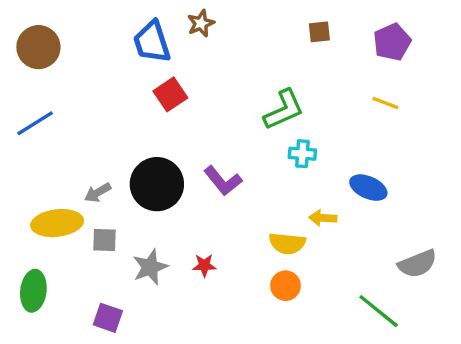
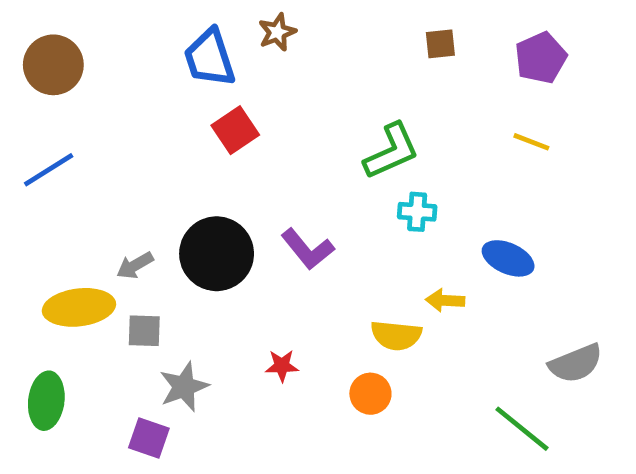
gray star: (150, 267) -> (184, 387), moved
orange circle: (285, 286) -> (370, 394), moved

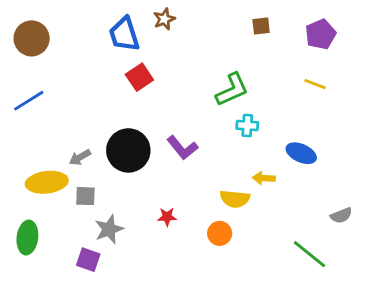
gray semicircle: (576, 363) -> (341, 215), size x0.7

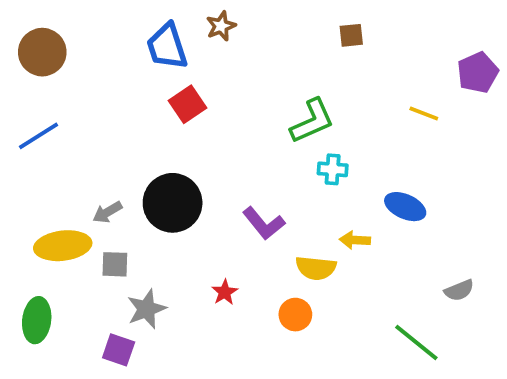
purple pentagon: (321, 34) -> (478, 73), moved
purple L-shape: (182, 148) -> (264, 223), moved
red star: (167, 217) -> (225, 292), turned -30

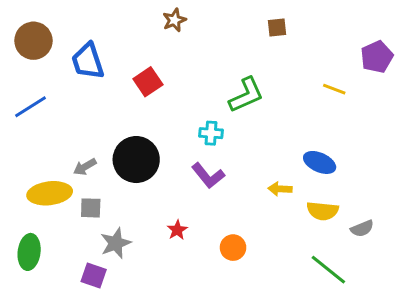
blue trapezoid: (167, 47) -> (88, 61), moved
cyan cross: (333, 169) -> (211, 133), moved
yellow semicircle: (316, 268) -> (323, 211), moved

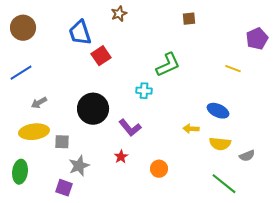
blue trapezoid: (88, 61) -> (80, 33), moved
yellow line: (334, 89) -> (233, 69), moved
gray arrow: (85, 167) -> (39, 103), moved
purple L-shape: (208, 176) -> (130, 128), moved

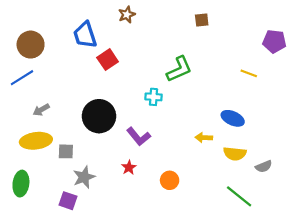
brown circle: (23, 28) -> (31, 45), moved
purple pentagon: (257, 39) -> (274, 41), turned 30

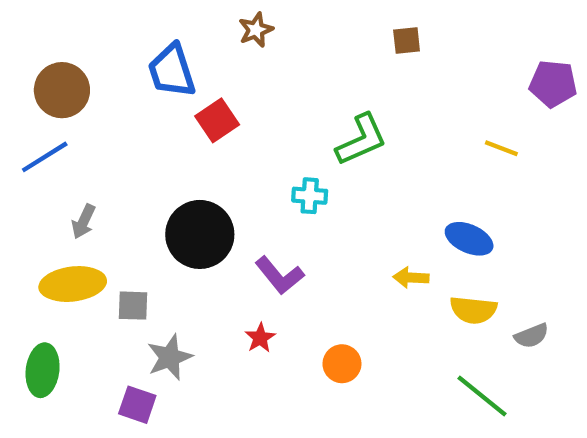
gray arrow: (41, 110) -> (83, 222), turned -35

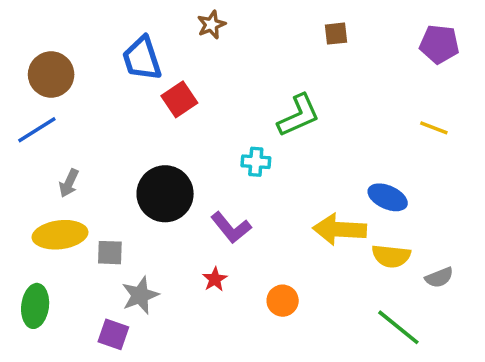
purple pentagon: (553, 84) -> (439, 44), moved
yellow line: (501, 148) -> (434, 128), moved
yellow arrow: (411, 278) -> (340, 229), size x1.8

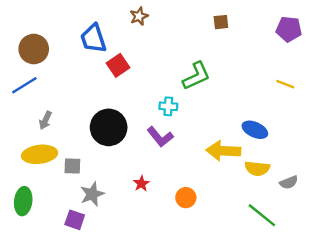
purple L-shape: (231, 228) -> (160, 137), moved

